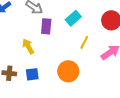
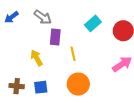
cyan rectangle: (73, 18) -> (93, 23), moved
yellow line: (84, 42) -> (73, 54), moved, turned -40

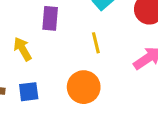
yellow line: (73, 54) -> (96, 43), moved

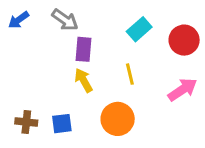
yellow arrow: (23, 49) -> (84, 80), moved

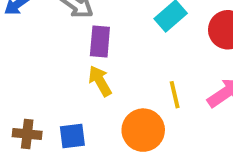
yellow line: (130, 74) -> (175, 95), moved

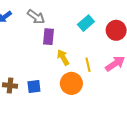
yellow arrow: (100, 81) -> (63, 57), moved

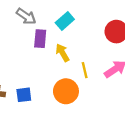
cyan rectangle: (86, 23) -> (65, 21), moved
yellow arrow: (63, 57) -> (62, 53), moved

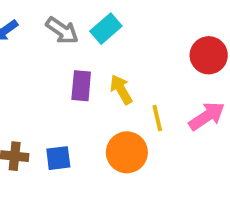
cyan rectangle: (65, 21) -> (106, 29), moved
purple rectangle: (40, 39) -> (81, 86), moved

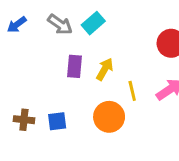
yellow arrow: (121, 90) -> (105, 69), turned 60

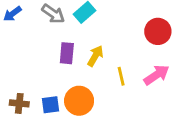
orange circle: (109, 117) -> (79, 101), moved

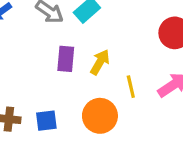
orange circle: (79, 101) -> (100, 116), moved

